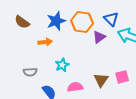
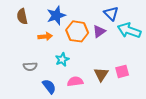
brown semicircle: (22, 22) -> (22, 16), turned 42
orange hexagon: (82, 22) -> (77, 31), moved

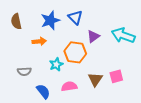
blue triangle: (111, 13) -> (75, 17), moved
orange hexagon: (77, 31) -> (75, 52), moved

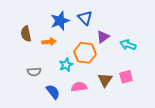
brown semicircle: (16, 21) -> (26, 34), moved
cyan arrow: (123, 35) -> (128, 45), moved, size x0.7

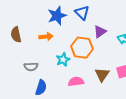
brown semicircle: (26, 34) -> (16, 35), moved
blue semicircle: (53, 92) -> (41, 88), moved, turned 56

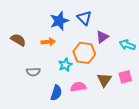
brown semicircle: (16, 35) -> (18, 40), turned 133
blue semicircle: (41, 88) -> (56, 93), moved

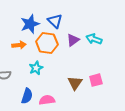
cyan arrow: (127, 45) -> (94, 39), moved
orange hexagon: (84, 53) -> (47, 43), moved
pink semicircle: (78, 87) -> (47, 100), moved

